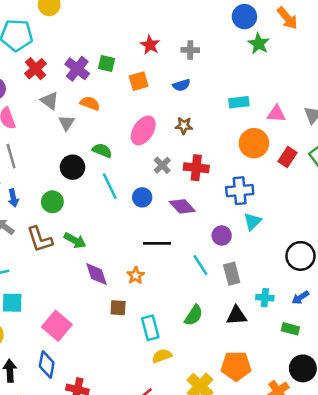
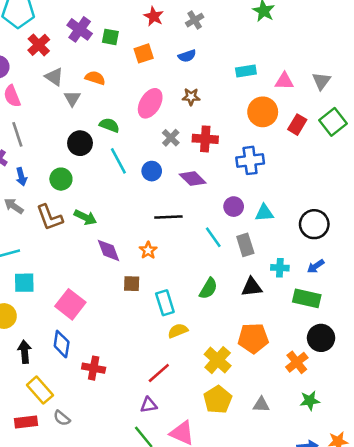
gray cross: (190, 50) -> (195, 20), turned -30
purple cross: (77, 69) -> (80, 29), moved
cyan triangle: (252, 221) -> (264, 213), moved, turned 42
green rectangle: (290, 329) -> (307, 298), size x1.5

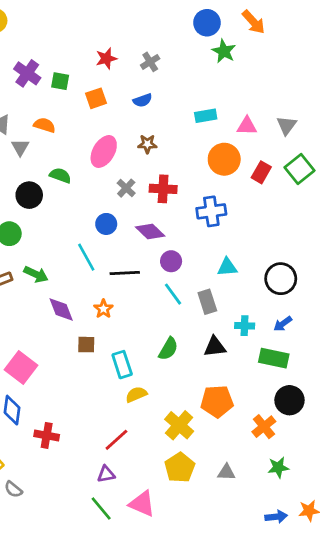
red star: (154, 16) -> (106, 58), turned 30
cyan line: (118, 161) -> (86, 257), moved
purple circle: (234, 207) -> (171, 261), moved

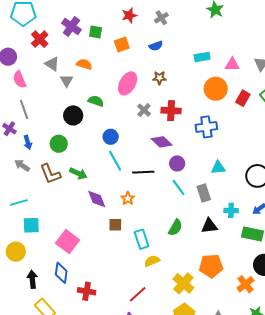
blue circle: (106, 224) -> (111, 137), moved

